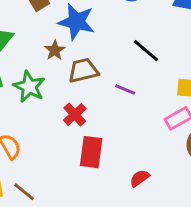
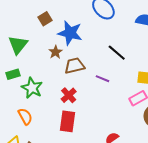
green star: (29, 87) -> (32, 88), moved
red rectangle: (91, 152) -> (68, 121), moved

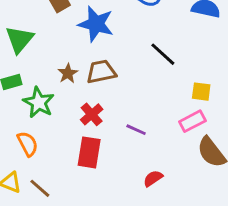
brown star: (55, 52) -> (68, 73), moved
purple line: (103, 79) -> (136, 130), moved

